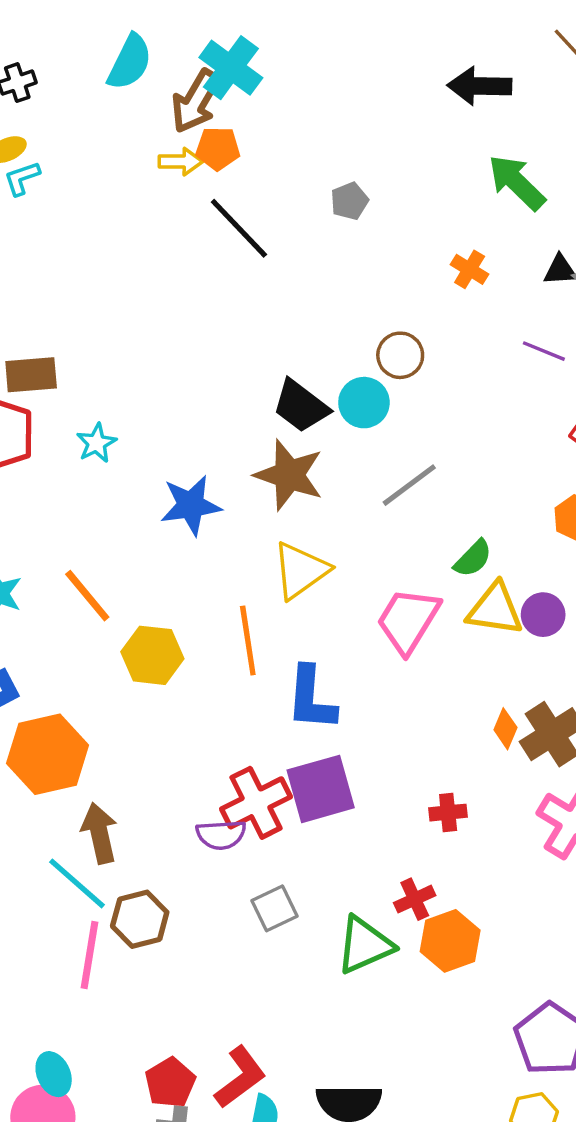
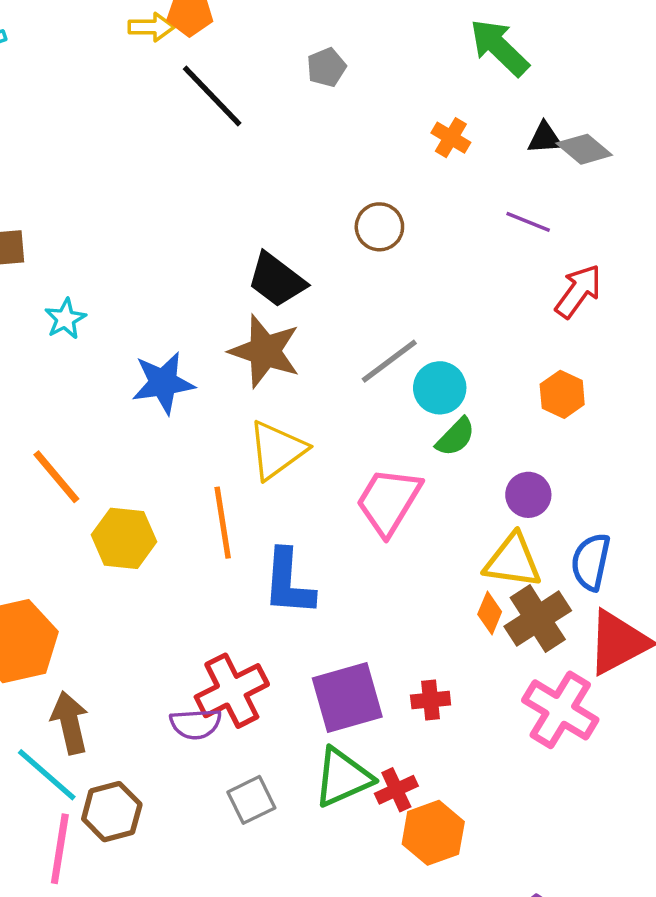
cyan circle: (364, 403) -> (440, 388), moved
yellow triangle: (495, 609) -> (513, 561), moved
purple square: (321, 789) -> (347, 697), moved
green triangle: (365, 945) -> (343, 777), moved

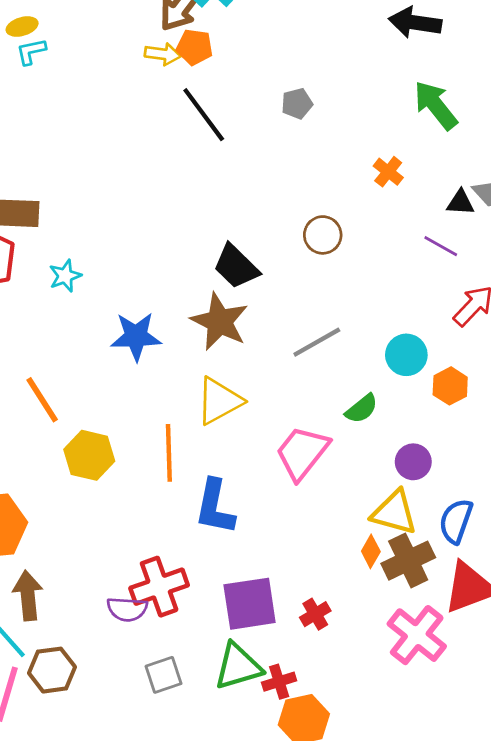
black triangle: (545, 138) -> (460, 203), moved
cyan circle: (440, 388) -> (406, 355), moved
red cross: (431, 700) -> (315, 614), turned -32

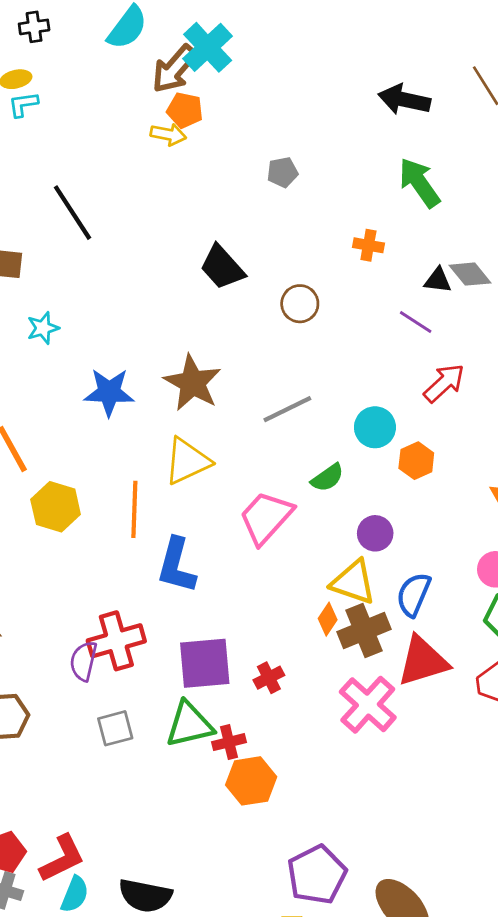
yellow arrow: (163, 54) -> (168, 134), moved
black line: (204, 115) -> (73, 213), moved
orange cross: (388, 172) -> (368, 245), turned -32
black trapezoid: (236, 266) -> (222, 267), moved
purple semicircle: (127, 609) -> (83, 661), turned 96

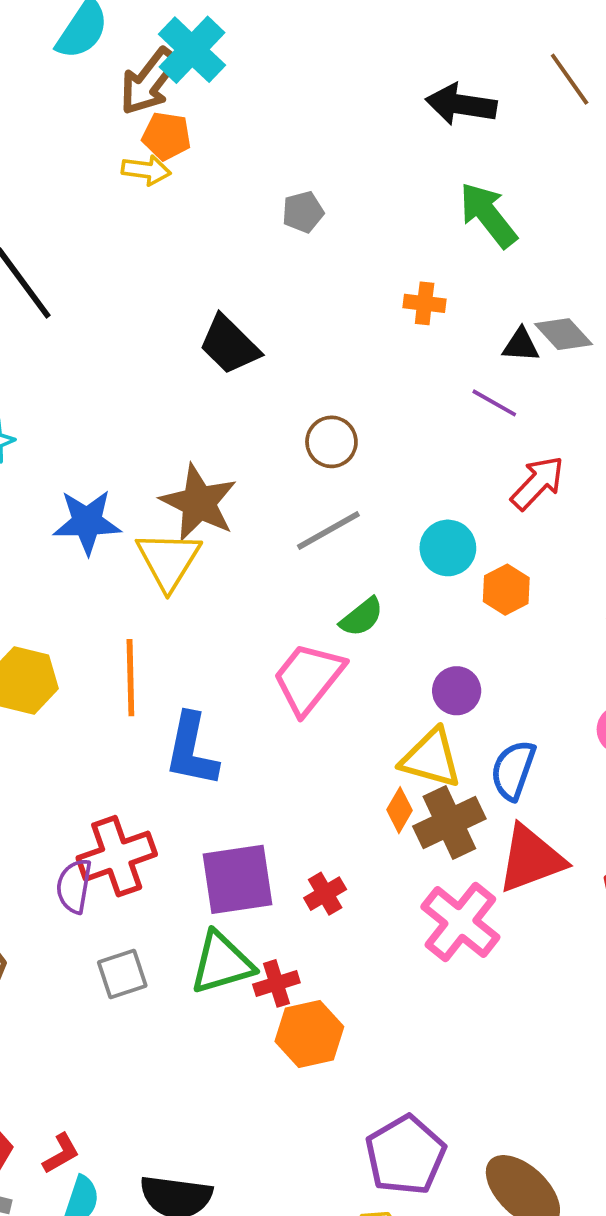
brown circle: (300, 304) -> (331, 442), moved
yellow triangle: (187, 461) -> (168, 560), moved, turned -30
green semicircle: (327, 478) -> (362, 617), moved
red L-shape: (62, 858) -> (61, 1154), size x0.6

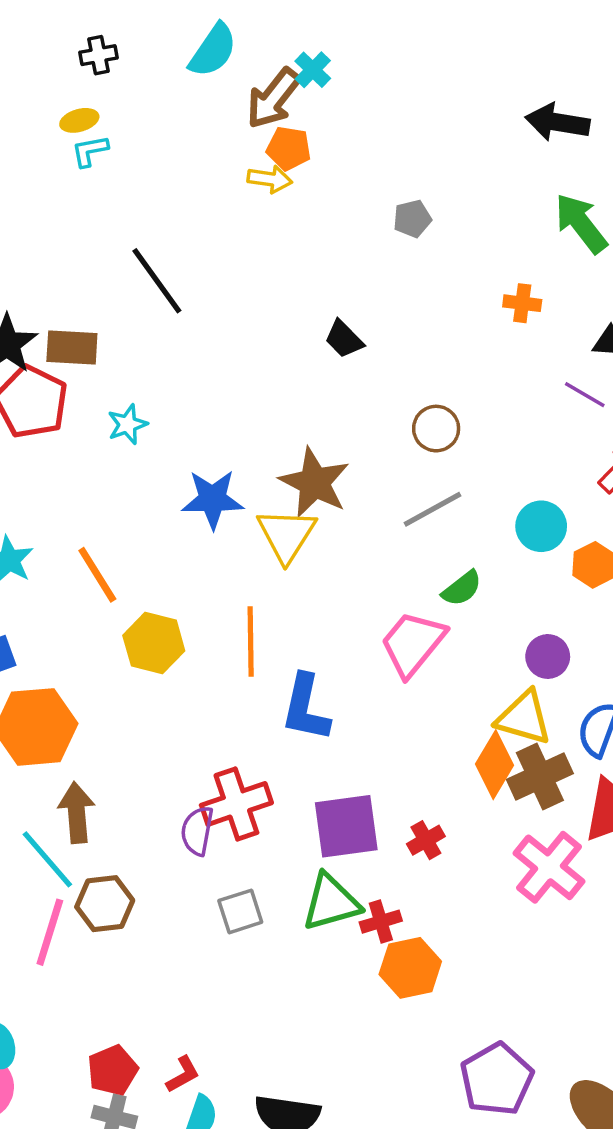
cyan cross: (192, 50) -> (313, 70), size x0.6
black trapezoid: (229, 345) -> (344, 339), size x0.7
orange diamond: (399, 810) -> (495, 765), size x1.6

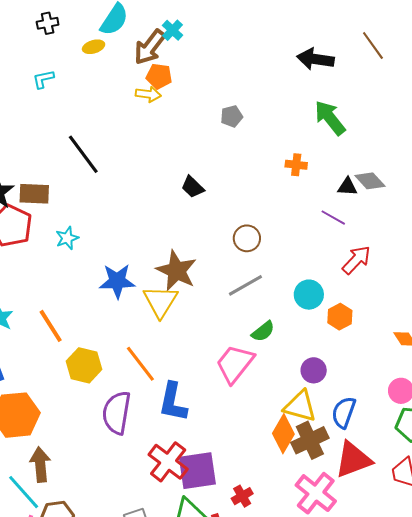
yellow ellipse: (79, 120) -> (94, 47), moved
orange line: (251, 641) -> (140, 364), turned -36
red cross: (236, 804) -> (168, 462), moved, turned -33
purple semicircle: (197, 831) -> (117, 413), moved, size x1.5
red cross: (426, 840) -> (242, 496), moved

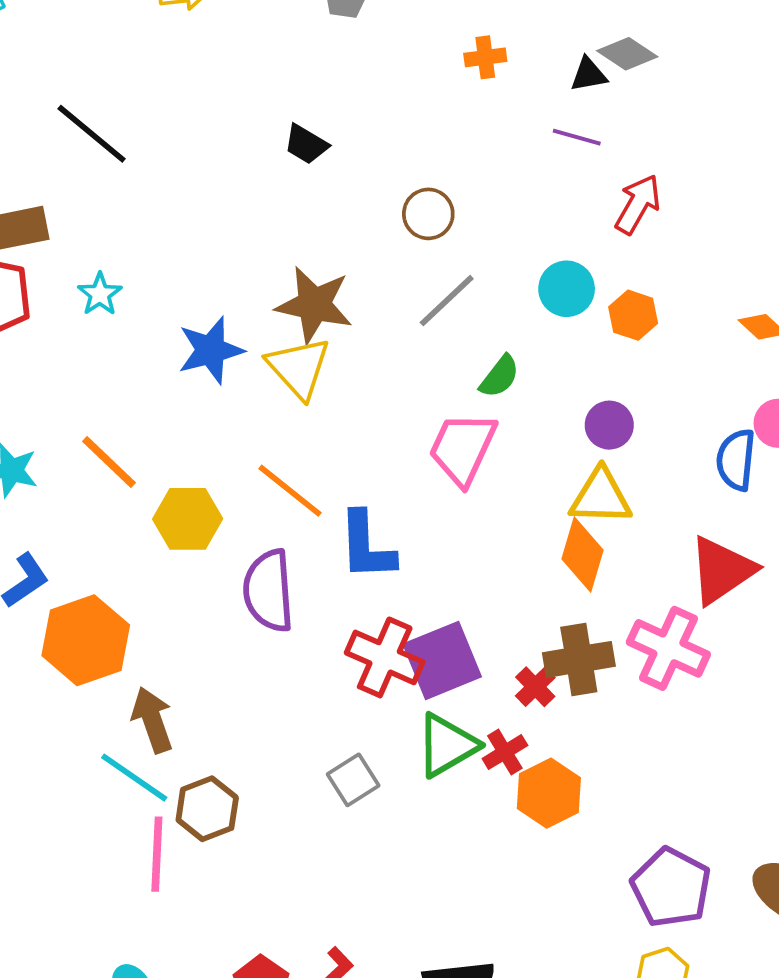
blue semicircle: (344, 412) -> (736, 460), moved
brown cross: (310, 440) -> (579, 659), moved, turned 30

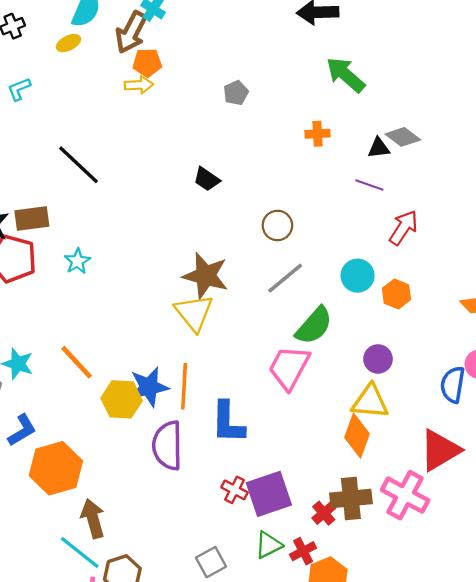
blue star: (211, 350) -> (149, 387), moved
green semicircle: (500, 376) -> (314, 326), size x1.5
orange line: (290, 491) -> (184, 386), turned 51
red cross: (385, 657) -> (235, 490), size x0.6
green triangle: (447, 745) -> (269, 545), size x0.7

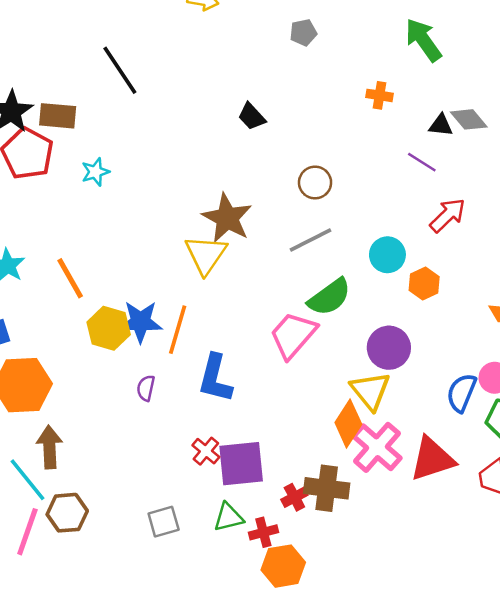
purple circle: (378, 359) -> (389, 348), size x1.4
yellow triangle: (370, 402) -> (370, 391), turned 33
purple semicircle: (167, 445) -> (146, 388), size x0.5
pink cross: (405, 495) -> (377, 447), moved

